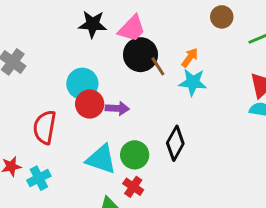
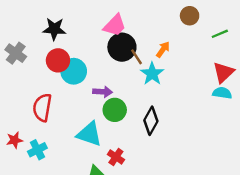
black star: (93, 24) -> (54, 29), moved
cyan star: (193, 82) -> (152, 74), moved, turned 30
red circle: (90, 104) -> (58, 60), moved
green circle: (135, 155) -> (115, 110), moved

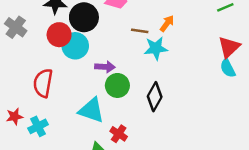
black circle: (122, 47) -> (84, 17), moved
brown line: (136, 57) -> (140, 31), turned -49
cyan star: (152, 74) -> (156, 48), turned 30
cyan semicircle: (222, 93) -> (228, 68), turned -126

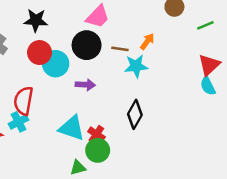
black circle: (84, 17) -> (87, 45), moved
green circle: (117, 85) -> (98, 150), moved
cyan cross: (38, 126) -> (18, 122), moved
red cross: (119, 134) -> (96, 134), moved

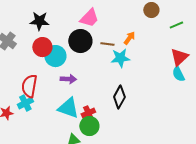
purple arrow: (85, 85) -> (68, 79), moved
red cross: (96, 134) -> (88, 113), turned 32

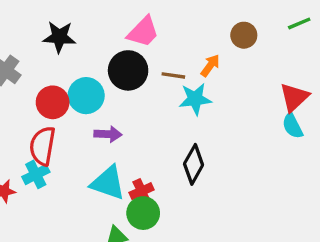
brown circle: (151, 10) -> (244, 35), moved
green line: (176, 25) -> (299, 23), moved
red circle: (42, 47) -> (53, 102), moved

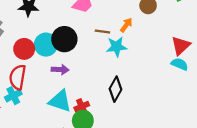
black circle: (128, 70) -> (64, 39), moved
cyan semicircle: (292, 126) -> (180, 64), turned 140

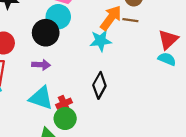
orange arrow: (126, 25) -> (111, 18), size x1.6
brown line: (102, 32) -> (130, 20), moved
cyan circle: (46, 45) -> (58, 17), moved

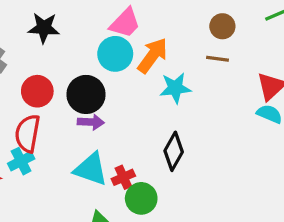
orange arrow: (111, 18) -> (153, 56), moved
black circle: (46, 33) -> (86, 94), moved
green circle: (65, 119) -> (141, 198), moved

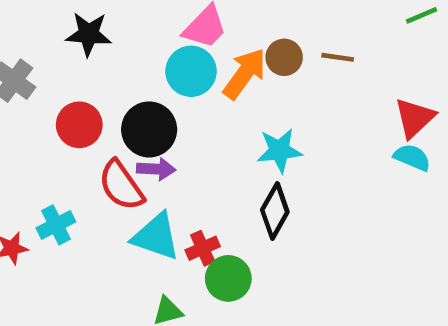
brown circle: (222, 26) -> (284, 57), moved
brown line: (218, 59) -> (338, 57), moved
cyan star: (175, 88) -> (279, 150), moved
red semicircle: (28, 133) -> (121, 185), moved, turned -45

